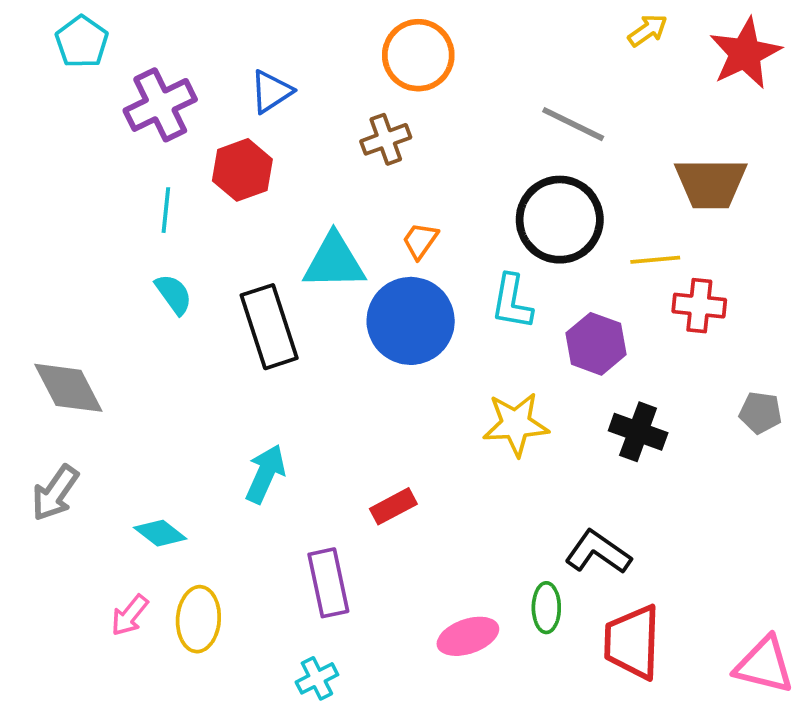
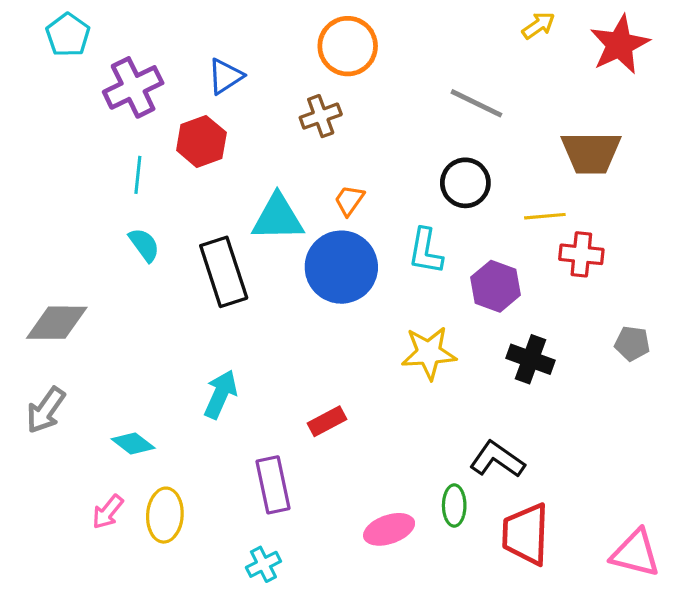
black circle: (560, 220) -> (465, 183), size x0.7
gray diamond: (68, 388) -> (57, 323), turned -62

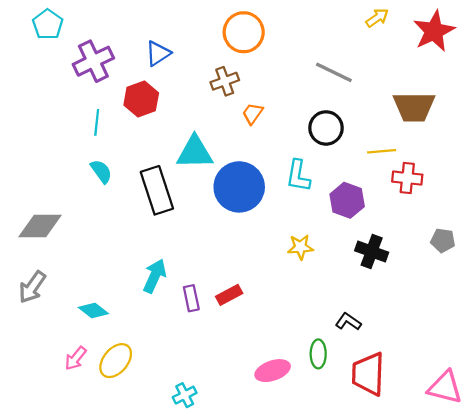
orange trapezoid: (349, 200) -> (253, 113), moved
yellow star: (429, 353) -> (300, 247), size x0.7
black L-shape: (497, 459) -> (348, 322), size x0.7
purple rectangle: (273, 485) -> (191, 298), moved, size x0.7
yellow ellipse: (165, 515) -> (116, 361), turned 36

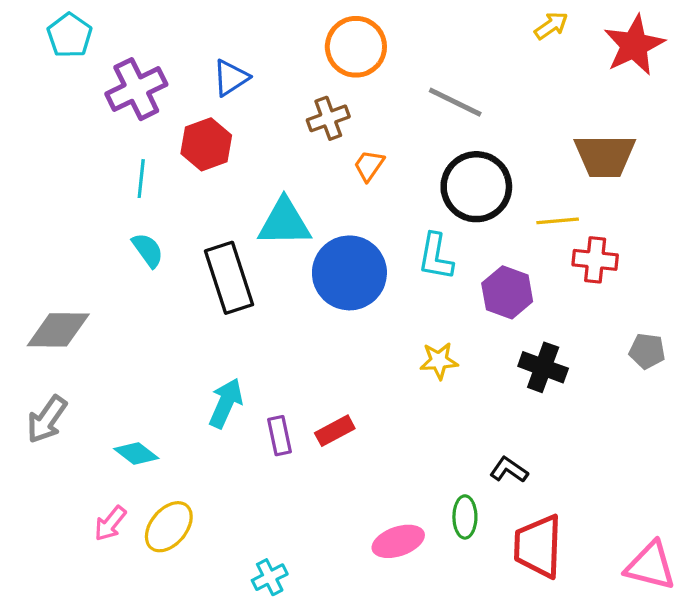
gray line: (334, 72) -> (455, 102), moved
black circle: (326, 128) -> (476, 187), size x1.4

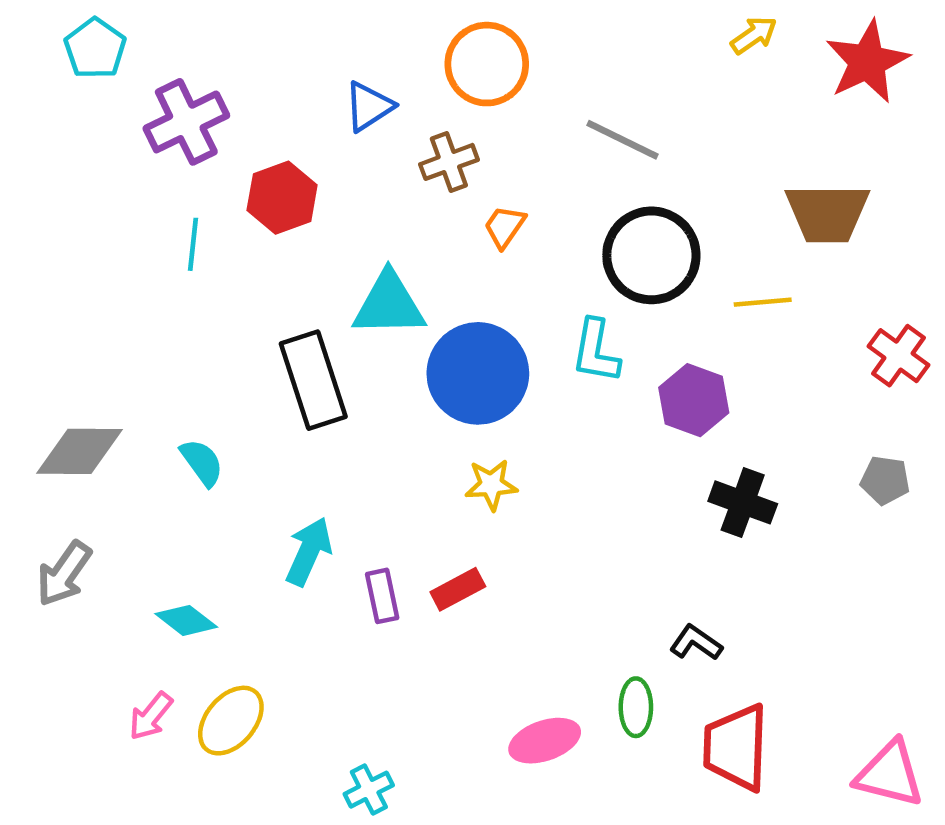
blue triangle: (231, 78) -> (369, 106), moved
cyan semicircle: (148, 250) -> (202, 462), moved
red cross: (595, 260) -> (898, 356), moved, turned 30
yellow star: (439, 361) -> (491, 485), moved

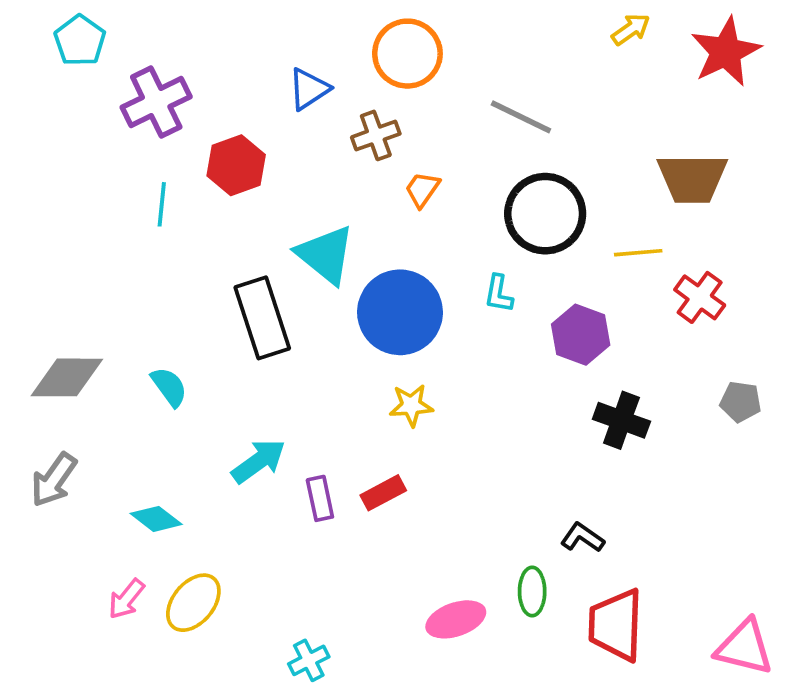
cyan triangle: (389, 304) -> (326, 255), turned 40
cyan L-shape: (596, 351) -> (499, 294), size x0.7
red cross: (898, 356) -> (700, 297), moved
cyan arrow: (309, 551) -> (259, 461), turned 30

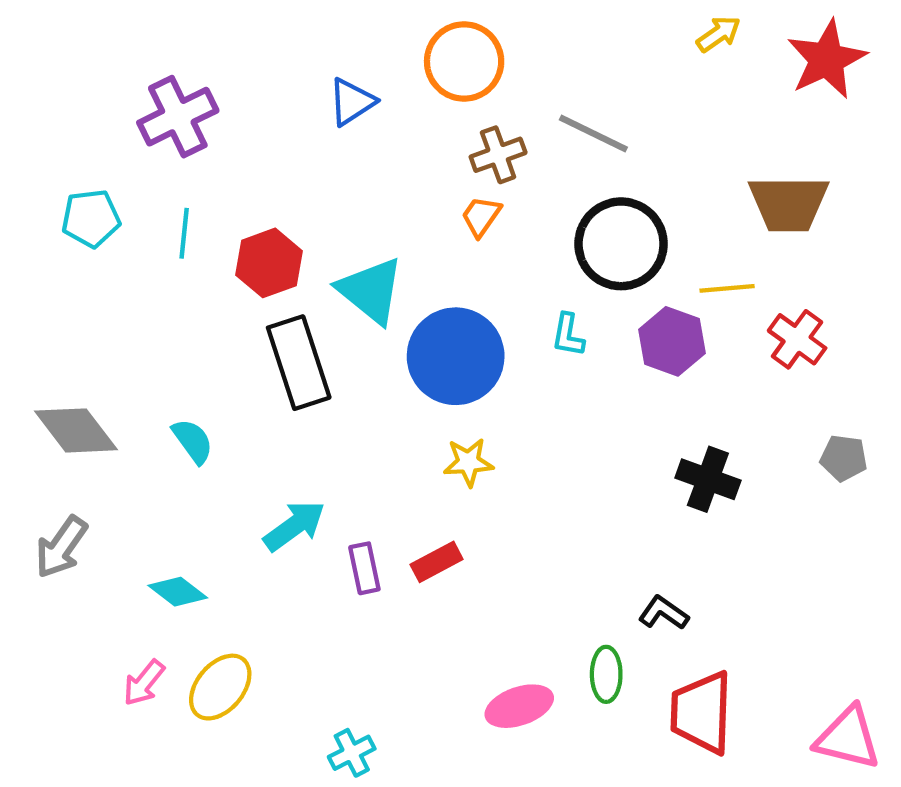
cyan pentagon: (80, 41) -> (91, 218), moved, turned 30
brown cross: (376, 135) -> (498, 155), moved
red hexagon: (236, 165) -> (269, 263), moved
purple hexagon: (581, 335) -> (672, 341), moved
gray diamond: (67, 377) -> (76, 430), turned 52

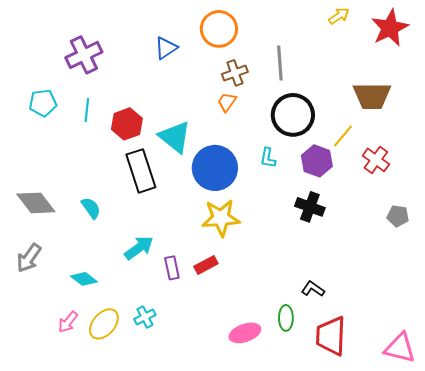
gray line: (593, 134) -> (280, 63), turned 60
yellow line: (727, 288) -> (343, 136), turned -45
yellow star: (468, 462) -> (221, 218), size x1.6
black cross: (708, 479) -> (310, 207), moved
cyan cross: (352, 753) -> (145, 317), moved

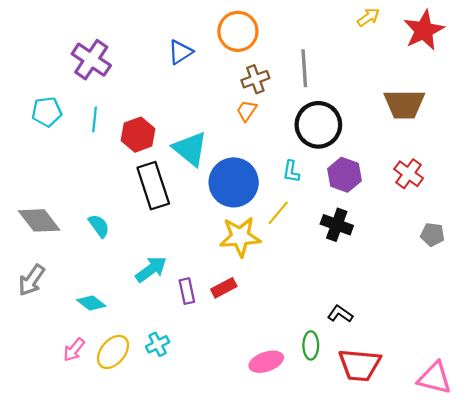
purple cross: (84, 55) -> (91, 60), turned -30
yellow line: (343, 136) -> (278, 213), moved
red trapezoid: (331, 336) -> (360, 365), turned -87

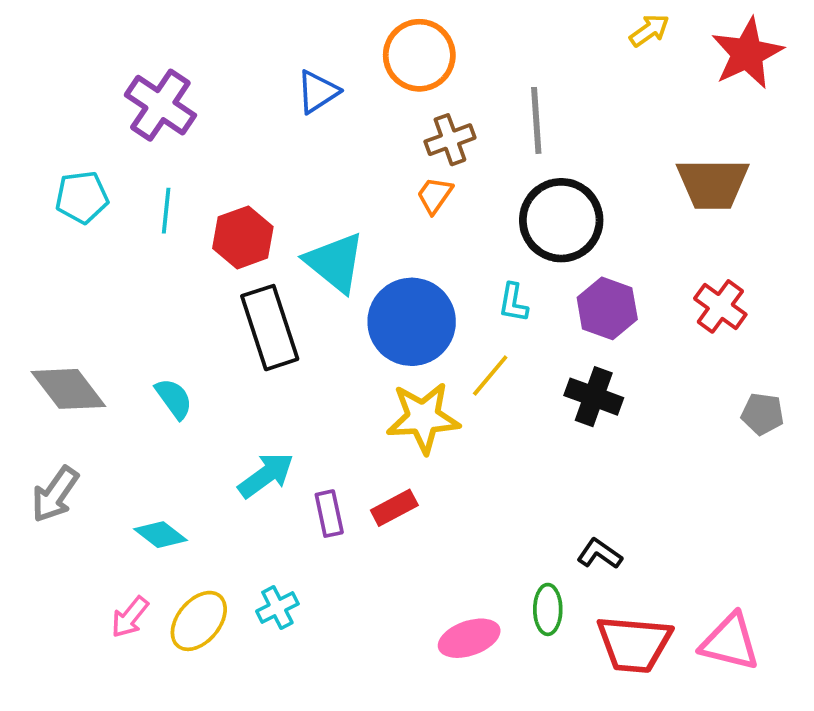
pink triangle: (435, 378) -> (730, 642), moved

